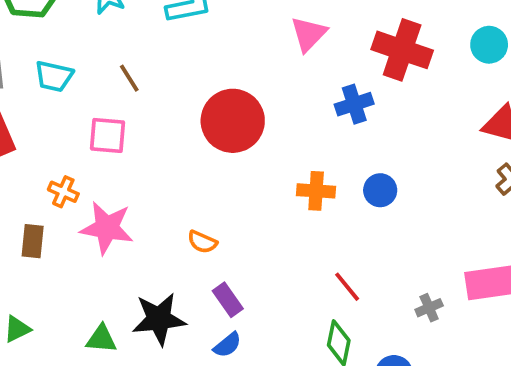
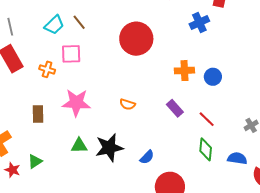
cyan trapezoid: (54, 76) -> (54, 25), moved, turned -50
blue circle: (380, 190) -> (213, 77), moved
orange cross: (63, 192) -> (47, 69), moved
purple rectangle: (228, 300) -> (175, 108), moved
green triangle: (101, 339) -> (79, 146), moved

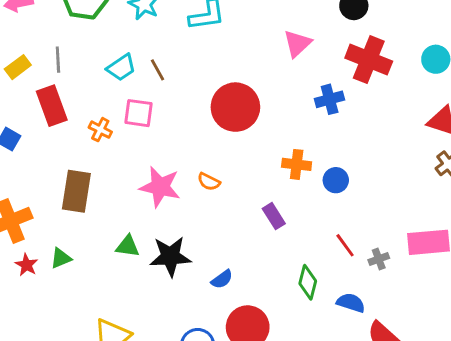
pink star: (76, 103) -> (160, 187), moved
orange semicircle: (127, 104) -> (209, 182), moved
brown rectangle: (38, 114) -> (76, 191), size x1.6
red line: (207, 119) -> (345, 245), moved

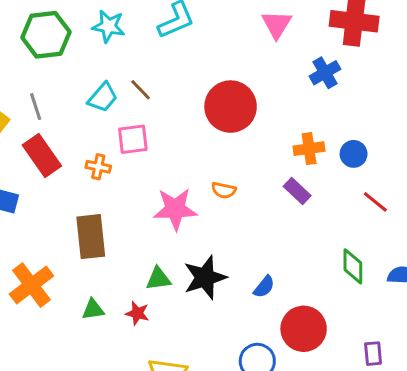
purple rectangle: (274, 216) -> (297, 191), moved
red line: (345, 245) -> (375, 202), moved
green triangle: (61, 258) -> (93, 309), turned 30
red star: (27, 265) -> (137, 313), moved

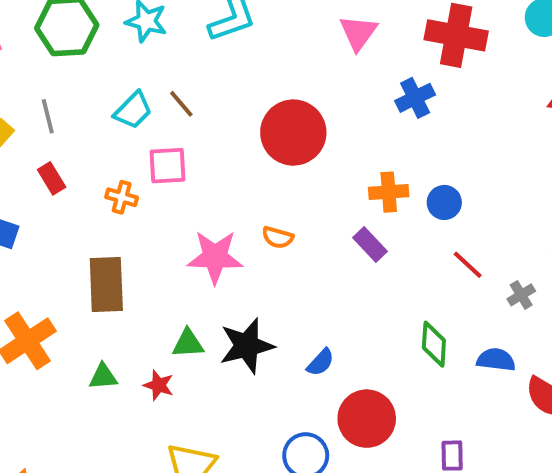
red rectangle: (42, 155) -> (52, 178), size x0.6

